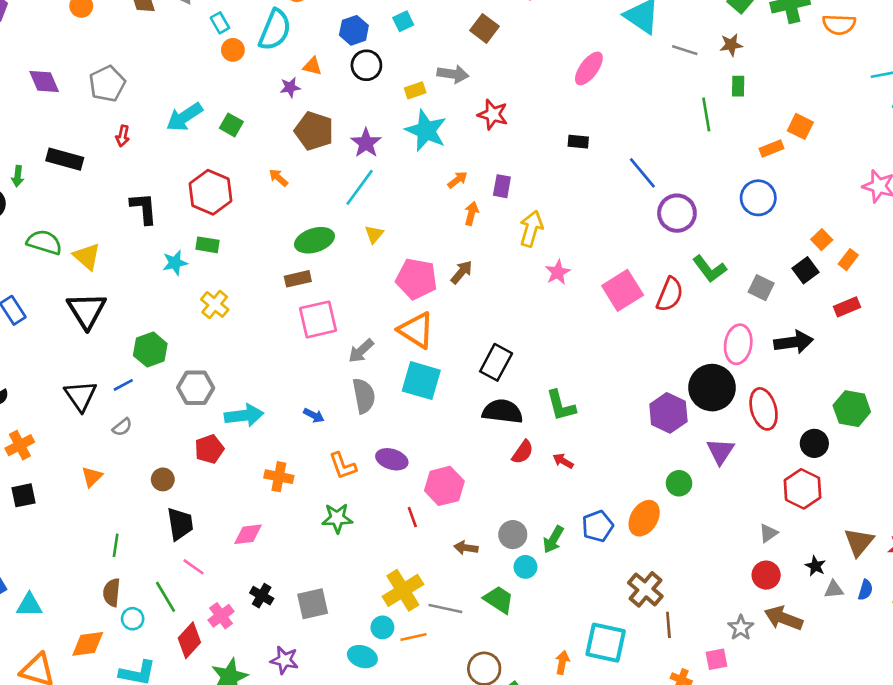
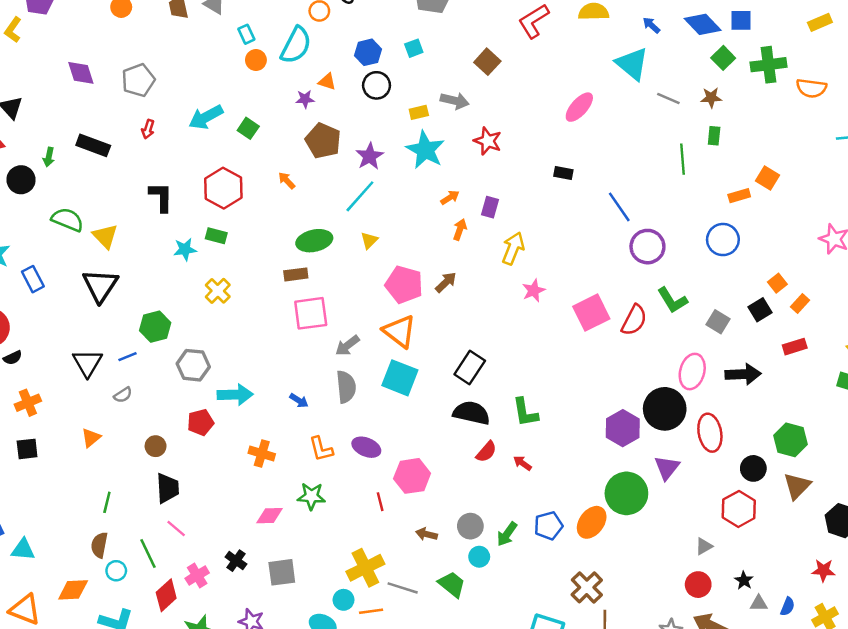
green circle: (679, 483) -> (626, 493), size x1.8
pink diamond: (248, 534) -> (270, 516), moved
brown triangle: (859, 542) -> (797, 486), moved

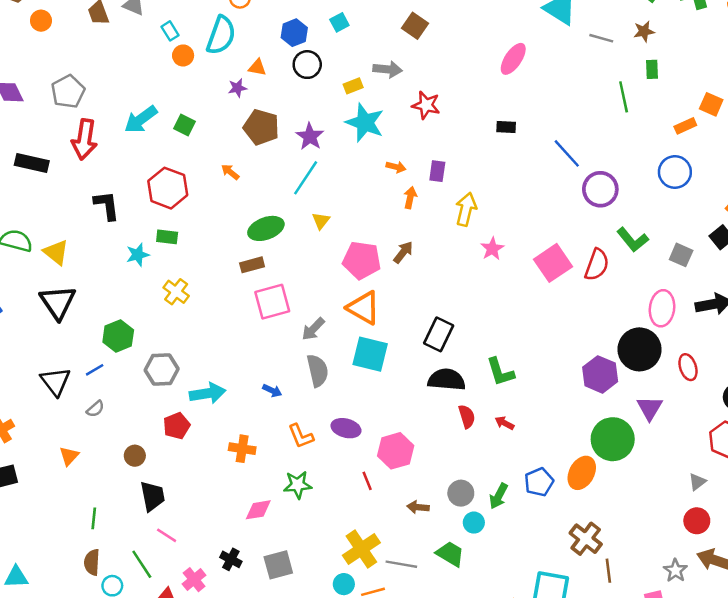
red arrow: (148, 129) -> (84, 139), size x2.0
orange arrow: (450, 198) -> (396, 167), turned 54
red ellipse: (710, 433) -> (688, 367), size x0.7
red semicircle: (486, 452) -> (467, 416), turned -50

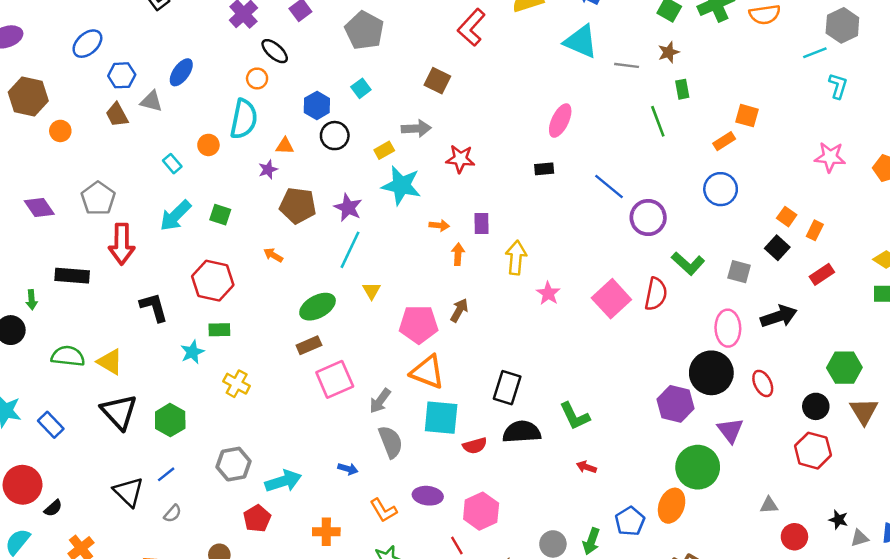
cyan rectangle: (170, 31) -> (172, 164), moved
pink ellipse: (513, 59) -> (560, 121), moved
green hexagon: (118, 336) -> (170, 420), moved
red semicircle: (467, 416) -> (475, 446), moved, turned 100
gray triangle: (697, 482) -> (769, 505), moved, turned 42

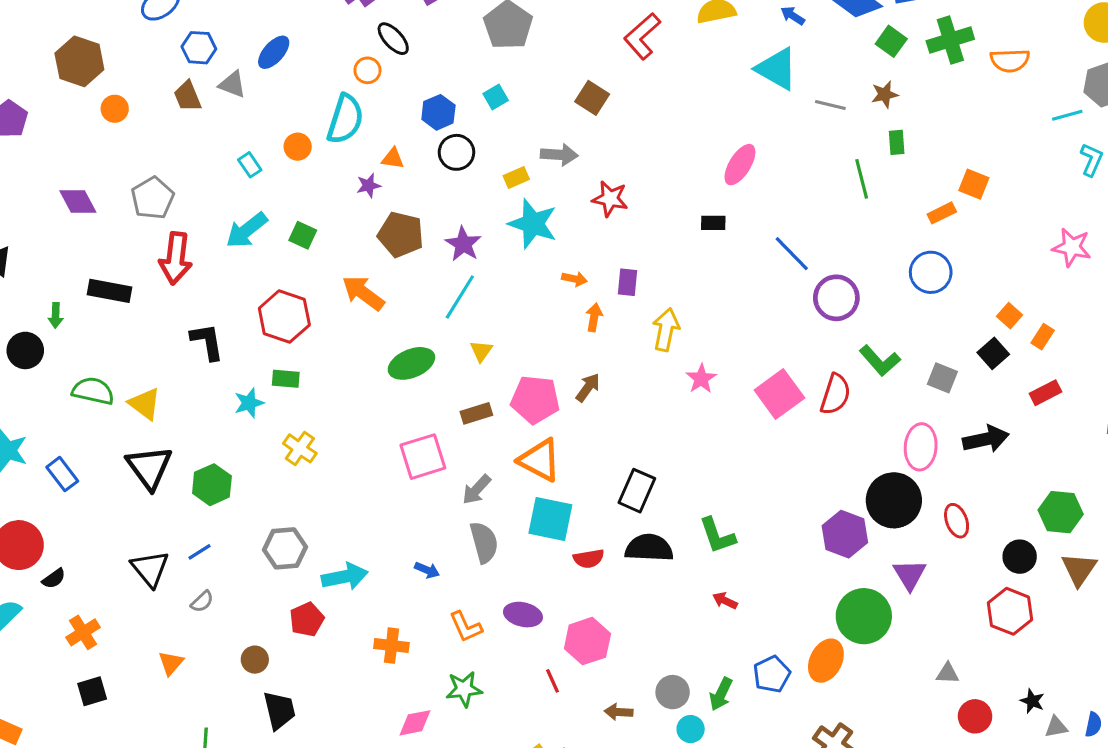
orange arrow: (273, 255) -> (363, 293), size x1.8
brown rectangle: (309, 345) -> (476, 413), moved

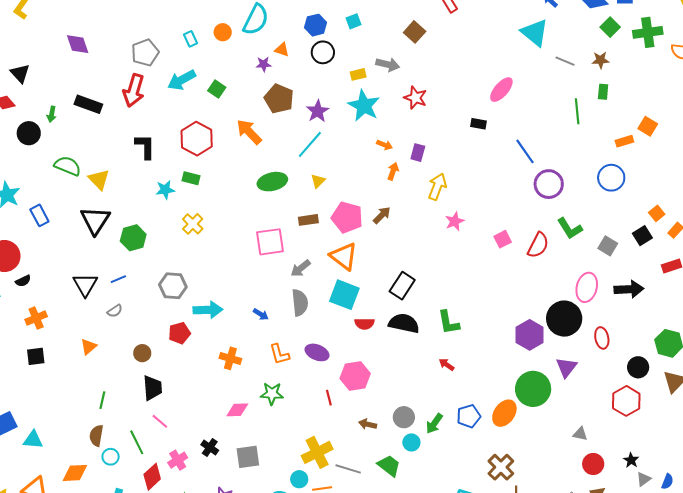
gray pentagon: (153, 198) -> (145, 53), moved
pink square: (779, 394) -> (503, 239), size x0.6
gray triangle: (1056, 727) -> (644, 479), turned -35

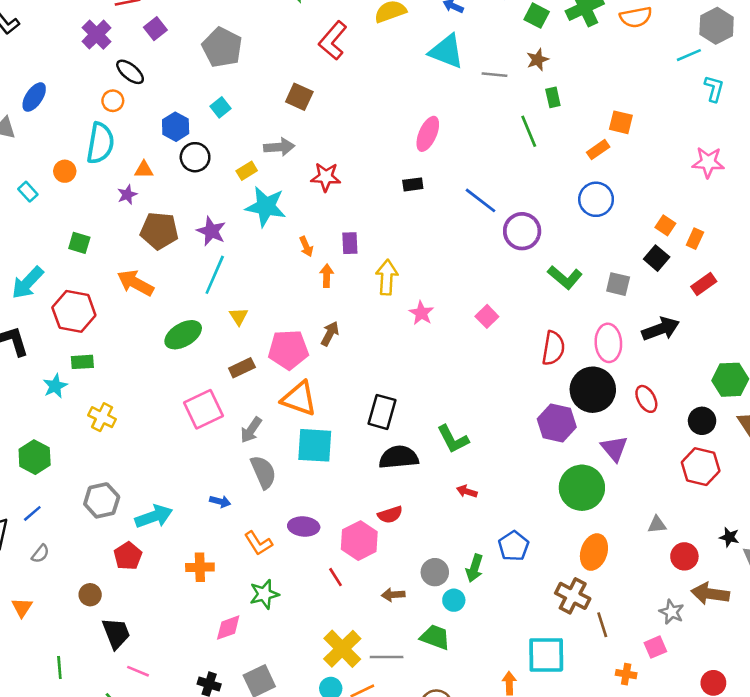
cyan arrow: (182, 80) -> (28, 283), moved
orange arrow: (385, 145) -> (306, 247), turned 63
red semicircle: (538, 245) -> (553, 348), moved
red semicircle: (364, 324) -> (390, 515), moved
orange ellipse: (504, 413) -> (594, 552), moved

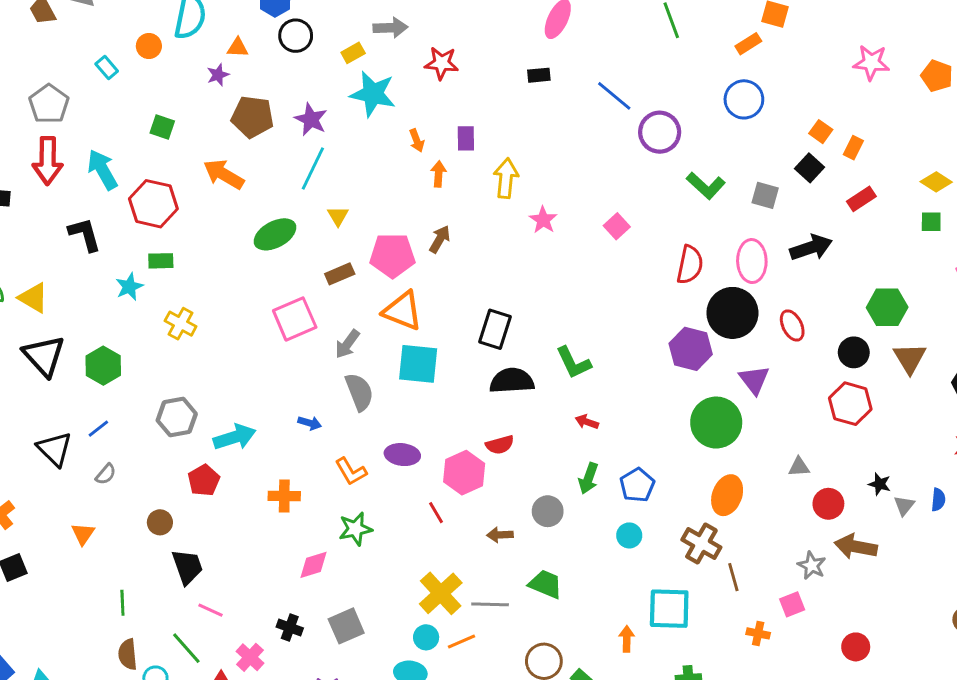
cyan arrow: (28, 283) -> (102, 170), turned 105
green arrow: (474, 568) -> (588, 478), moved
cyan circle: (454, 600) -> (629, 535), moved

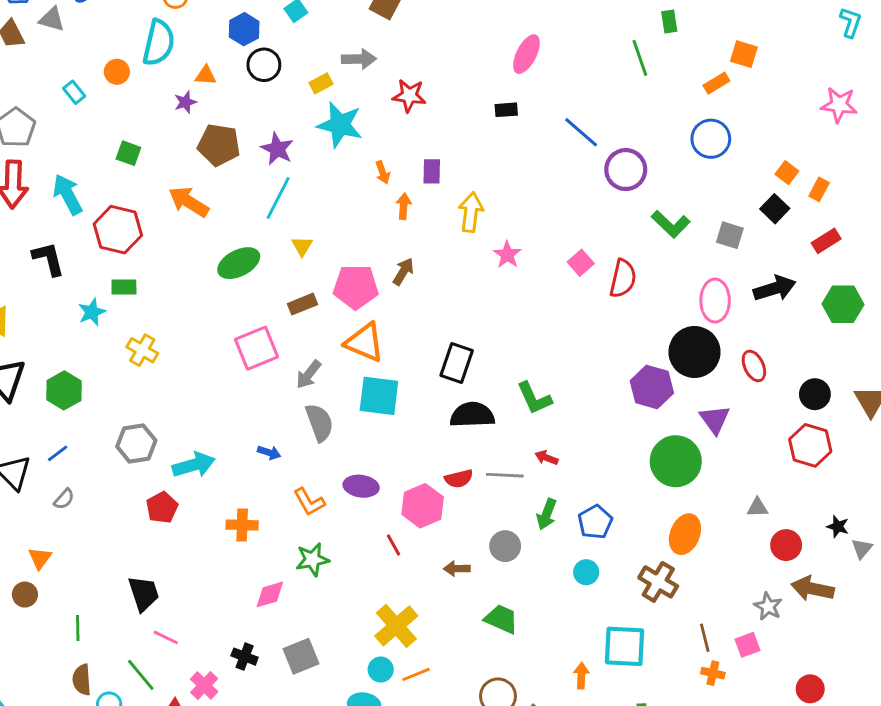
red semicircle: (690, 265) -> (623, 279), moved
green hexagon: (887, 307) -> (843, 304), moved
brown circle: (160, 522) -> (25, 595), moved
brown line: (733, 577) -> (705, 638), moved
gray line: (490, 604) -> (505, 475), moved

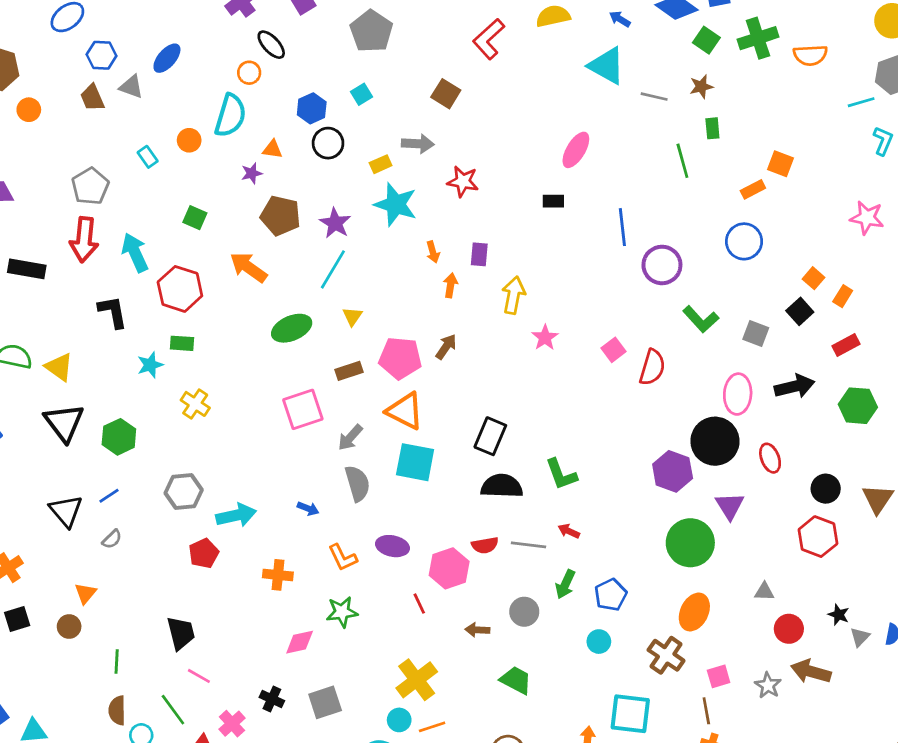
blue line: (581, 132) -> (622, 227), turned 39
pink square: (748, 645) -> (719, 676), moved

